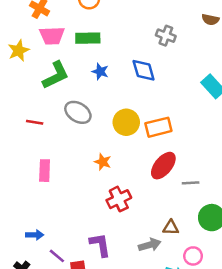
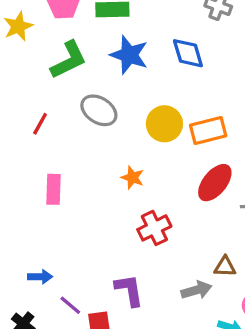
blue star: (100, 72) -> (129, 55), size x1.6
red line: (35, 122) -> (40, 124), turned -70

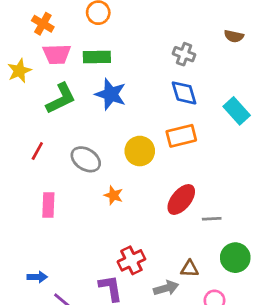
blue diamond: (188, 53) -> (184, 93), moved
gray ellipse: (99, 110) -> (86, 159), moved
orange rectangle: (208, 130) -> (181, 136), moved
red cross: (154, 228) -> (131, 260), moved

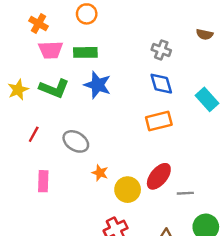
yellow star: (19, 71) -> (18, 90), moved
green L-shape: (61, 98) -> (54, 88), turned 48
yellow circle: (140, 151) -> (128, 190), moved

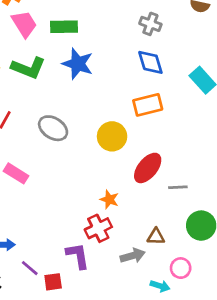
pink trapezoid: (51, 50) -> (24, 24), turned -120
orange star: (100, 173) -> (109, 199), moved
pink rectangle: (43, 181) -> (16, 173), turned -60
yellow circle: (128, 190) -> (112, 136), moved

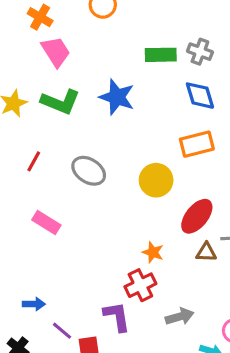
green rectangle: (64, 27) -> (161, 55), moved
brown triangle: (156, 237) -> (206, 252), moved

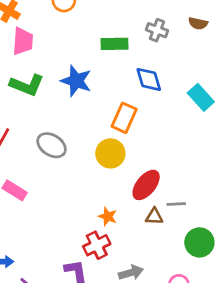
pink trapezoid: (56, 52) -> (23, 41), turned 36
gray cross: (200, 52) -> (157, 30), moved
orange rectangle: (197, 144) -> (124, 118), moved, turned -52

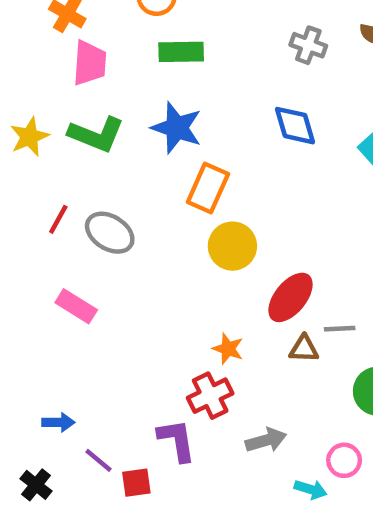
green rectangle: (115, 44) -> (181, 52), moved
orange rectangle: (124, 118) -> (208, 188), moved
gray ellipse: (52, 145) -> (110, 233), moved

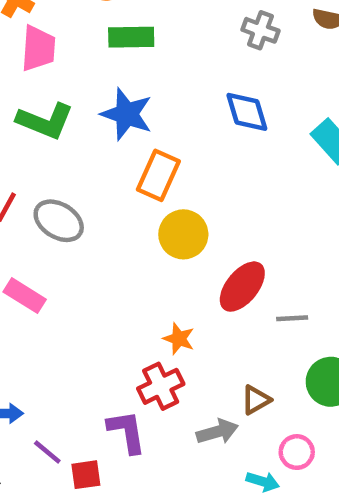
brown triangle: (304, 349) -> (256, 400), moved, turned -32

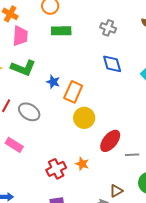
gray cross: (260, 30) -> (108, 28), moved
blue star: (127, 114) -> (53, 82), moved, size x0.6
red cross: (161, 386) -> (56, 169), moved

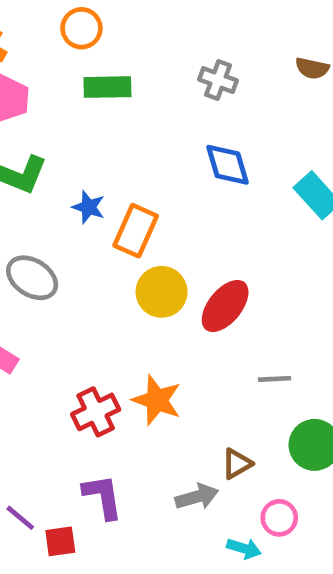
red ellipse: (110, 141) -> (225, 306), moved
orange star: (82, 164) -> (157, 400), size x1.5

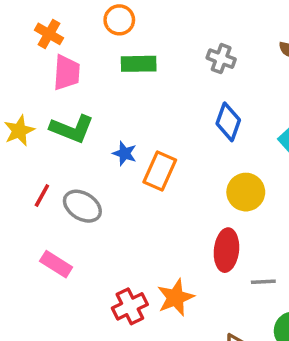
blue diamond: (227, 165) -> (228, 122), turned 36
yellow circle: (162, 292) -> (246, 192), moved
red ellipse: (225, 306) -> (226, 250), moved, turned -33
orange star: (157, 400) -> (176, 297), turned 30

